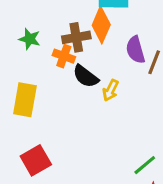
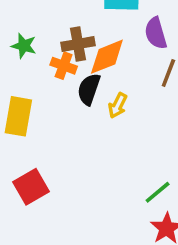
orange diamond: (101, 25) -> (107, 57), moved, turned 45
purple semicircle: (135, 50) -> (156, 33), moved
black semicircle: (86, 76) -> (89, 89), turned 72

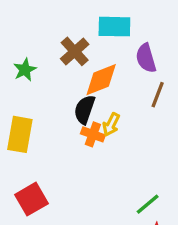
brown cross: (78, 44) -> (75, 51), moved, turned -32
green star: (24, 46) -> (25, 70), turned 30
orange cross: (64, 66) -> (93, 134), moved

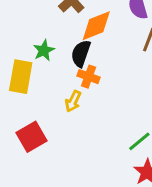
green star: (25, 70) -> (44, 50), moved
yellow arrow: (111, 124) -> (73, 101), moved

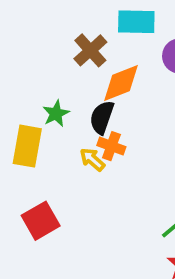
yellow arrow: (73, 101) -> (92, 159), moved, turned 105

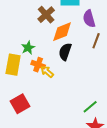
black semicircle: (102, 117) -> (65, 52), moved
orange cross: (111, 146) -> (38, 65), moved

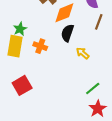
green star: (28, 48) -> (20, 29), moved
yellow arrow: (47, 72) -> (83, 53), moved

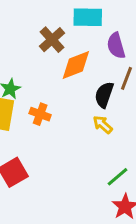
black semicircle: (67, 33) -> (104, 95), moved

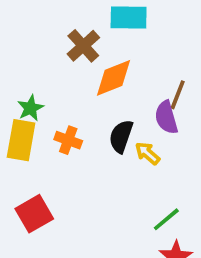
purple semicircle: (116, 46) -> (166, 117), moved
black semicircle: (104, 95) -> (121, 136), moved

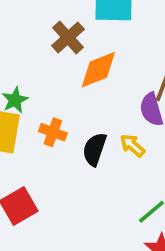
black semicircle: (121, 136) -> (95, 149), moved

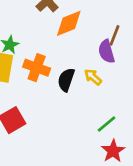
orange cross: (53, 132) -> (37, 68), size x1.4

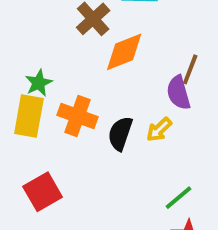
yellow arrow: (93, 77) -> (159, 130), turned -84

